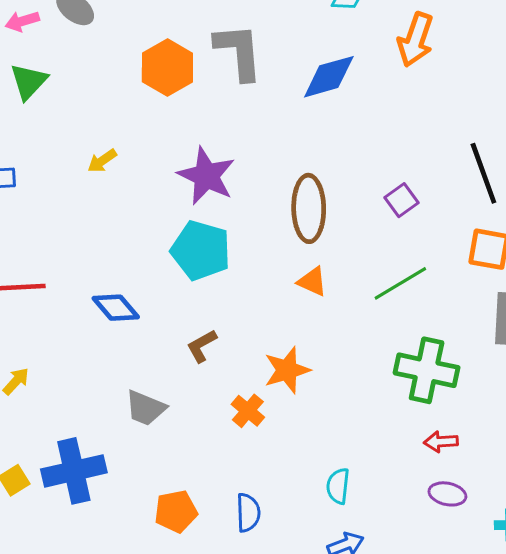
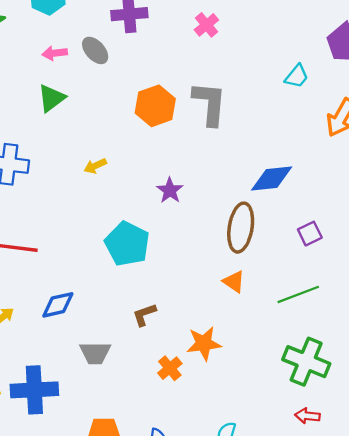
blue diamond: (329, 77) -> (272, 179), moved
purple star: (206, 176) -> (170, 190), size x0.6
cyan pentagon: (201, 250) -> (127, 244), moved
blue diamond: (116, 308) -> (58, 305), moved, turned -72
gray trapezoid: (146, 408) -> (95, 353), turned -32

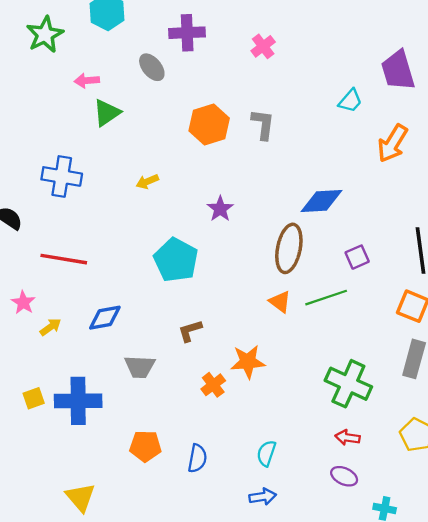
pink arrow: (55, 53) -> (87, 81), moved
gray L-shape: (210, 103) -> (263, 124), size x0.7
green line: (298, 294) -> (326, 298), moved

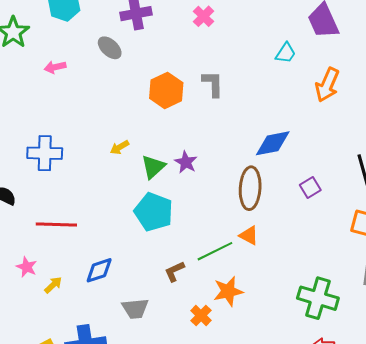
green triangle: (107, 113) -> (153, 167), moved
green line: (326, 298) -> (215, 251), moved

